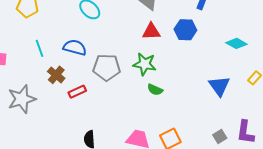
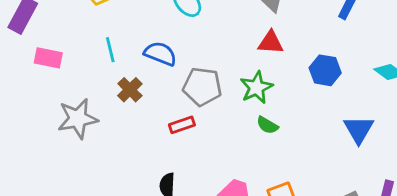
blue hexagon: (185, 30) -> (325, 70), moved
green star: (145, 64) -> (256, 87), turned 30
red rectangle: (77, 92) -> (182, 125), moved

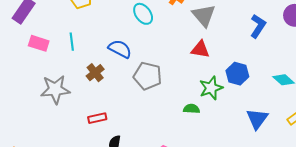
cyan line: (110, 50) -> (72, 42), moved
green star: (256, 87) -> (211, 88), moved
red rectangle: (182, 125) -> (97, 118), moved
green semicircle: (267, 125) -> (191, 109), turned 147

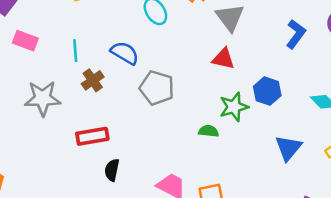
cyan line: (72, 42) -> (75, 51), moved
red rectangle: (97, 118) -> (92, 136), size x1.4

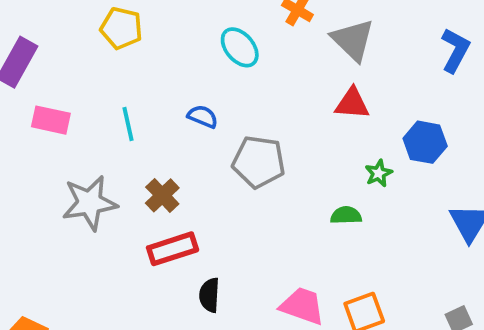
blue semicircle: (125, 53) -> (203, 117), size x0.7
brown cross: (93, 80) -> (162, 195), moved
green star: (234, 107) -> (379, 173), size x0.6

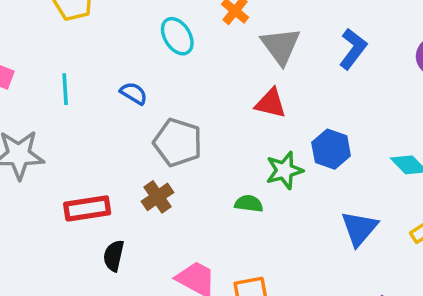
blue L-shape: (455, 50) -> (353, 49), moved
green star: (379, 173) -> (284, 170), size x1.5
brown cross: (162, 195) -> (157, 197), moved

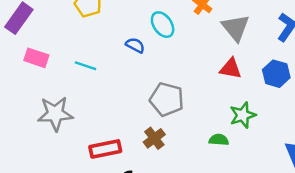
cyan line: (65, 89) -> (85, 66), turned -65
blue semicircle: (134, 93) -> (135, 45), moved
blue hexagon: (331, 149) -> (276, 74), moved

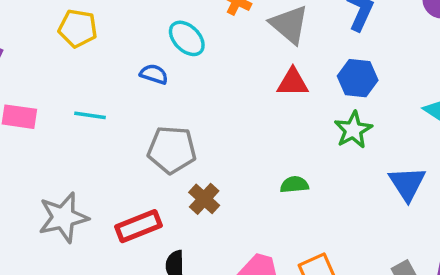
gray pentagon: (167, 99) -> (172, 150), moved
gray star: (55, 114) -> (63, 217), moved
green star: (243, 115) -> (353, 130), moved

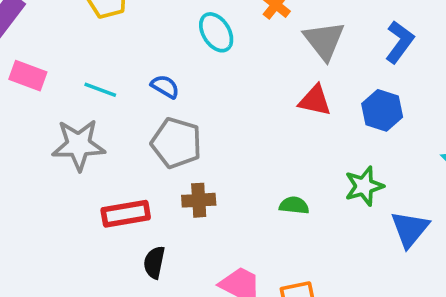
blue semicircle: (154, 74) -> (165, 87), moved
green star: (353, 130) -> (364, 186), moved
brown cross: (204, 199) -> (199, 200), turned 32
gray star: (63, 217) -> (79, 145), moved

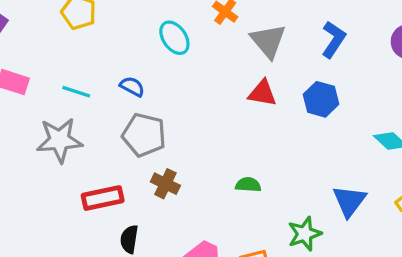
green star: (364, 186) -> (305, 234), moved
brown cross: (199, 200) -> (165, 184), turned 32

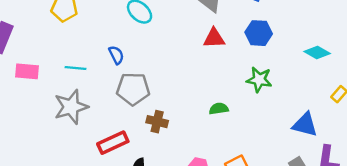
blue semicircle: (132, 87) -> (116, 55), turned 48
blue triangle: (349, 201) -> (305, 125), moved, turned -40
green star: (305, 234) -> (259, 80), moved, turned -30

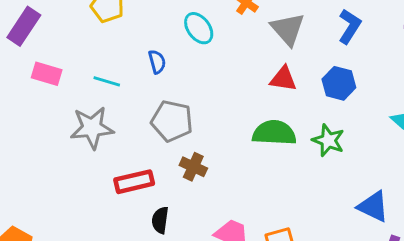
blue semicircle: (116, 55) -> (157, 62), moved
green semicircle: (219, 109) -> (274, 133), moved, size x1.8

